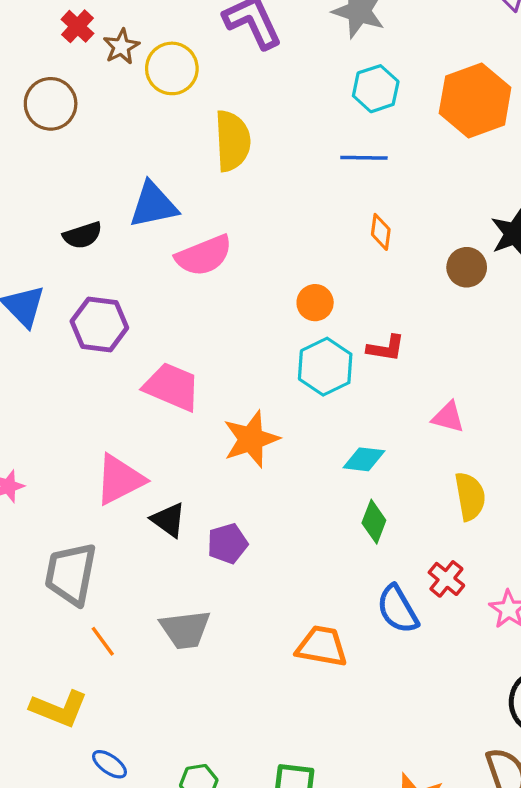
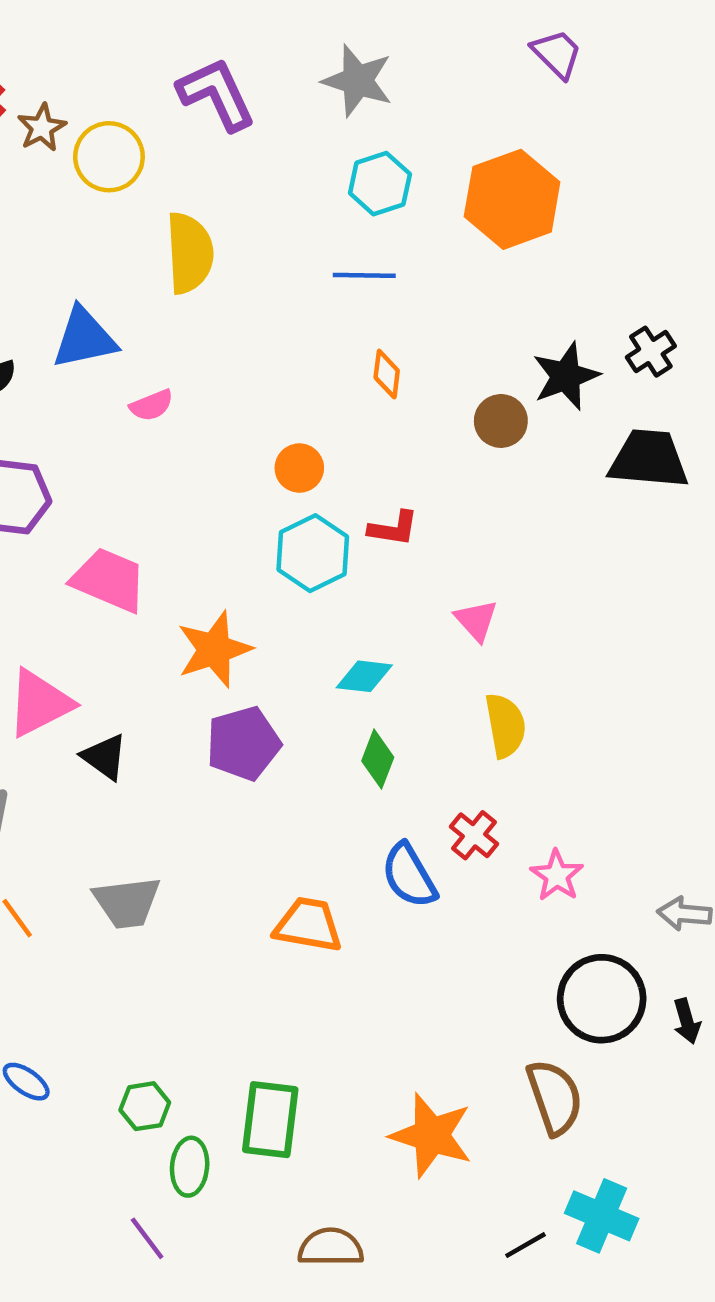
pink semicircle: (204, 255) -> (152, 405), size x0.6
pink triangle: (448, 417) -> (476, 620), turned 33
purple pentagon: (227, 544) -> (243, 743), moved, size x1.4

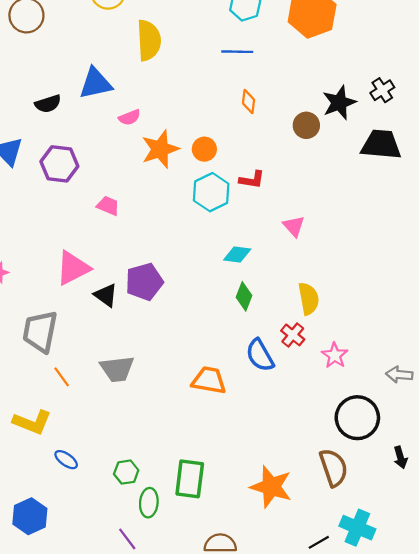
pink trapezoid: (109, 580) -> (108, 206), size x0.6
orange star: (214, 649) -> (160, 149), moved
yellow semicircle: (505, 726) -> (309, 299), moved
purple pentagon: (243, 743) -> (144, 282), moved
black arrow: (687, 1021) -> (400, 457), moved

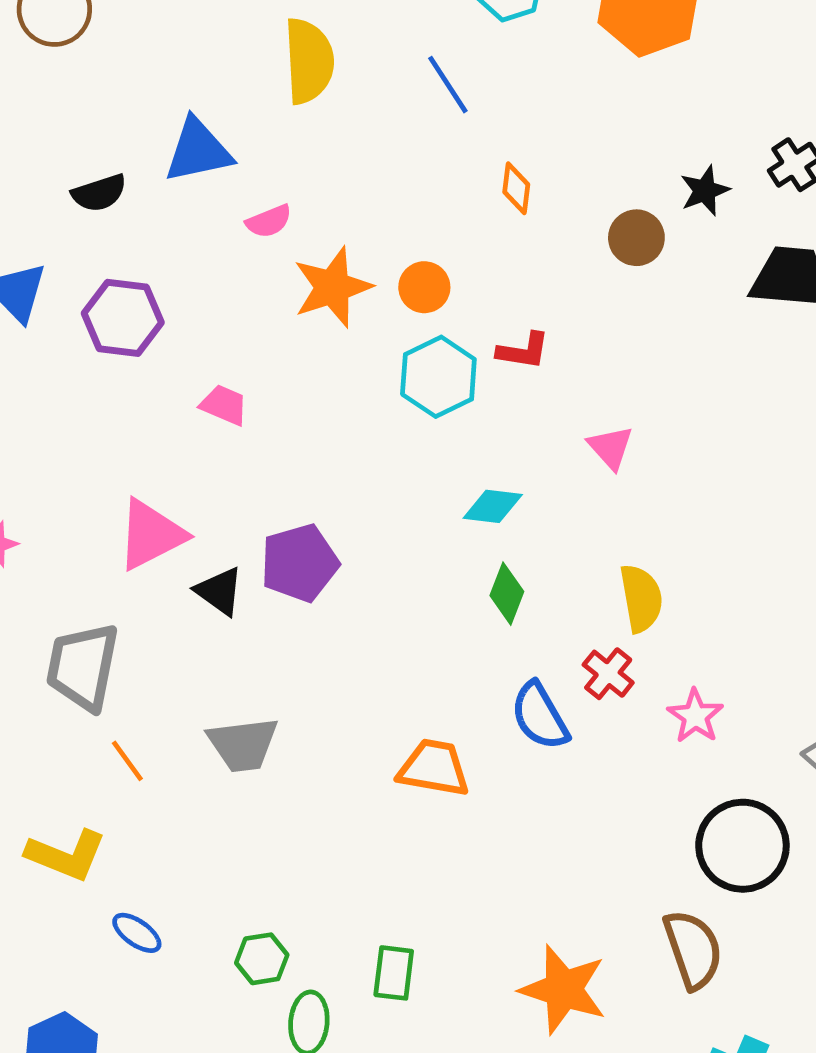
blue line: (237, 52) -> (448, 85), moved, turned 56
black star: (339, 103) -> (705, 191), size x0.7
green rectangle: (190, 479) -> (394, 973), size x0.7

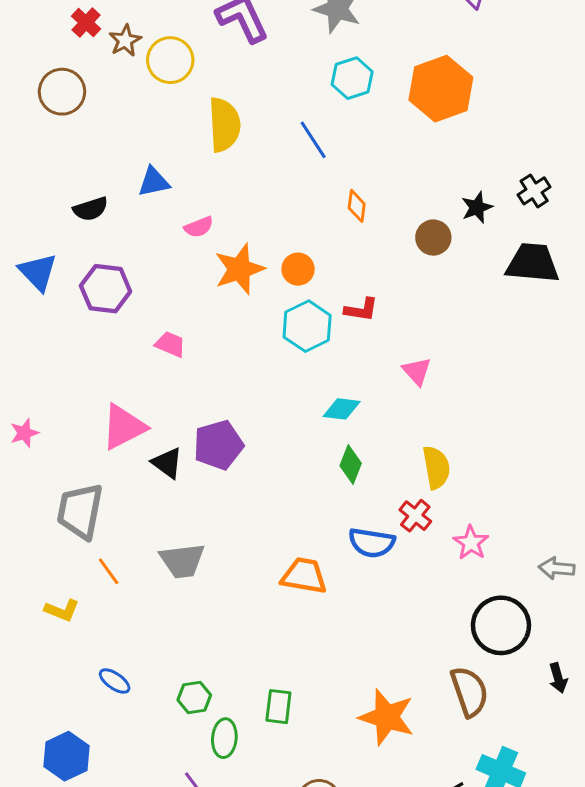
blue triangle: (198, 151) -> (154, 182), size x0.7
blue semicircle: (540, 716) -> (372, 543), turned -51
yellow L-shape: (66, 855) -> (62, 610), moved, size x0.7

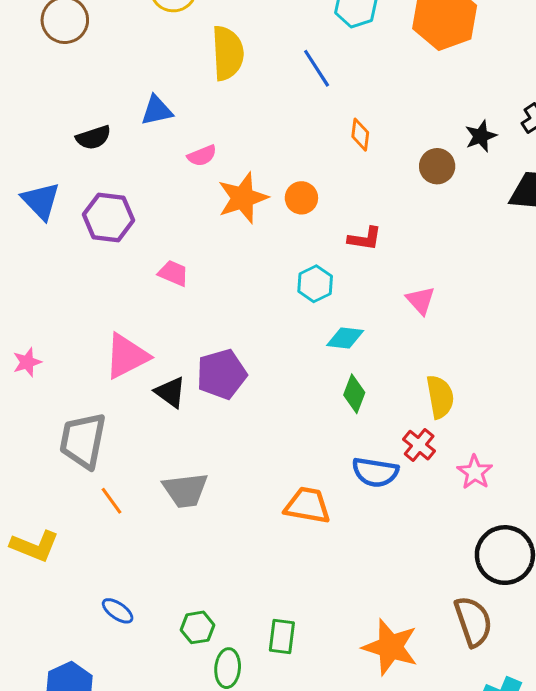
cyan hexagon: (307, 326) -> (315, 284), moved, size x0.7
yellow L-shape: (62, 610) -> (35, 546), moved, size x1.4

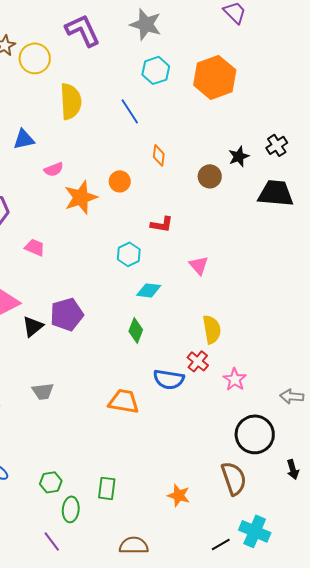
orange circle: (301, 198) -> (120, 181), moved
black triangle: (170, 392) -> (33, 326), turned 45
green diamond: (354, 394) -> (136, 330), moved
gray trapezoid: (185, 490) -> (43, 391), size x0.7
orange star: (390, 647) -> (179, 495), size x0.6

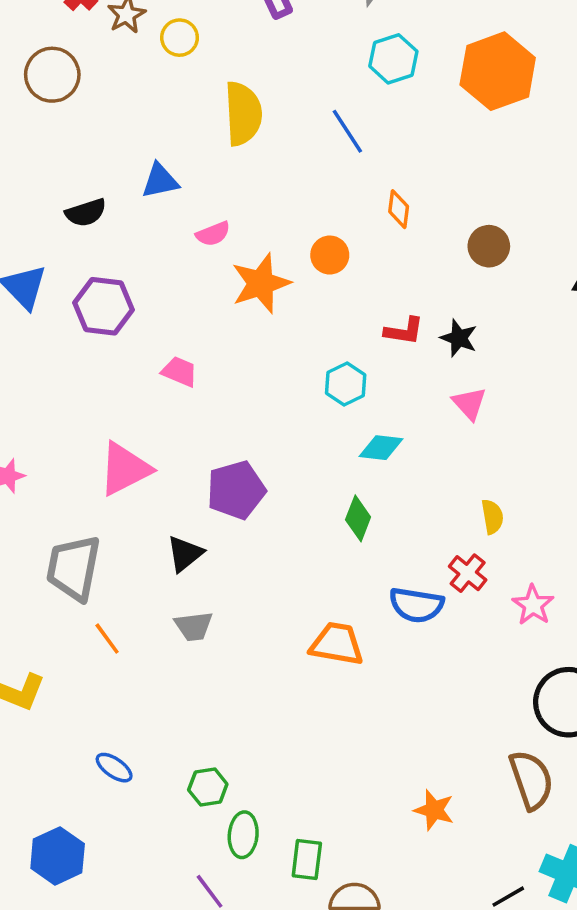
yellow circle: (35, 58) -> (180, 38), size x0.7
black star: (239, 156) -> (459, 338), moved, turned -30
black triangle: (33, 326) -> (185, 554), moved
yellow semicircle: (212, 329) -> (492, 517), size x0.7
green rectangle: (107, 488) -> (307, 859), moved

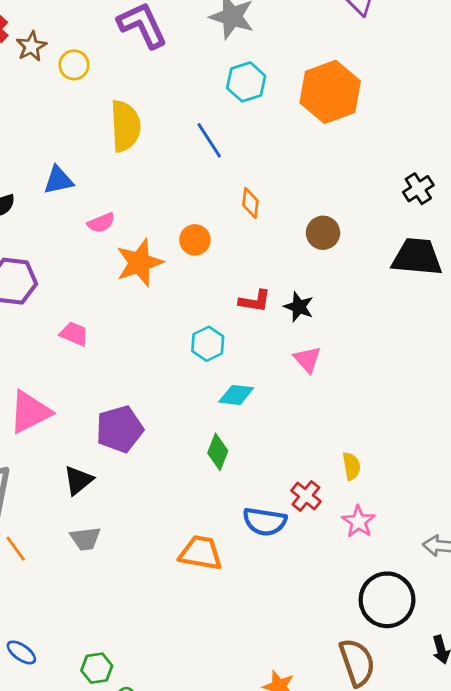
yellow semicircle: (492, 517) -> (351, 466), moved

